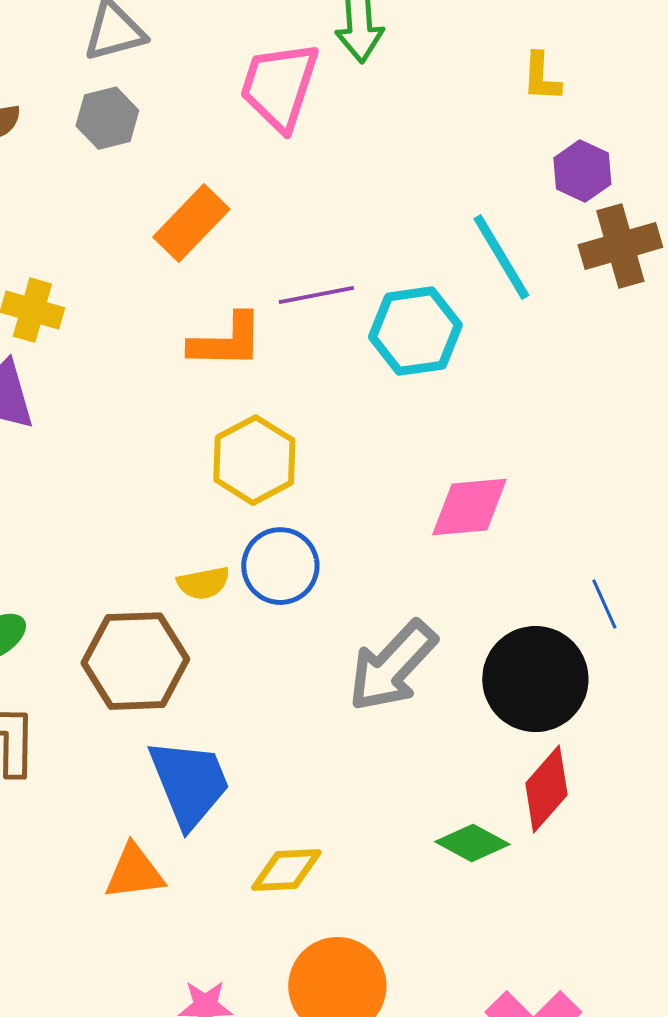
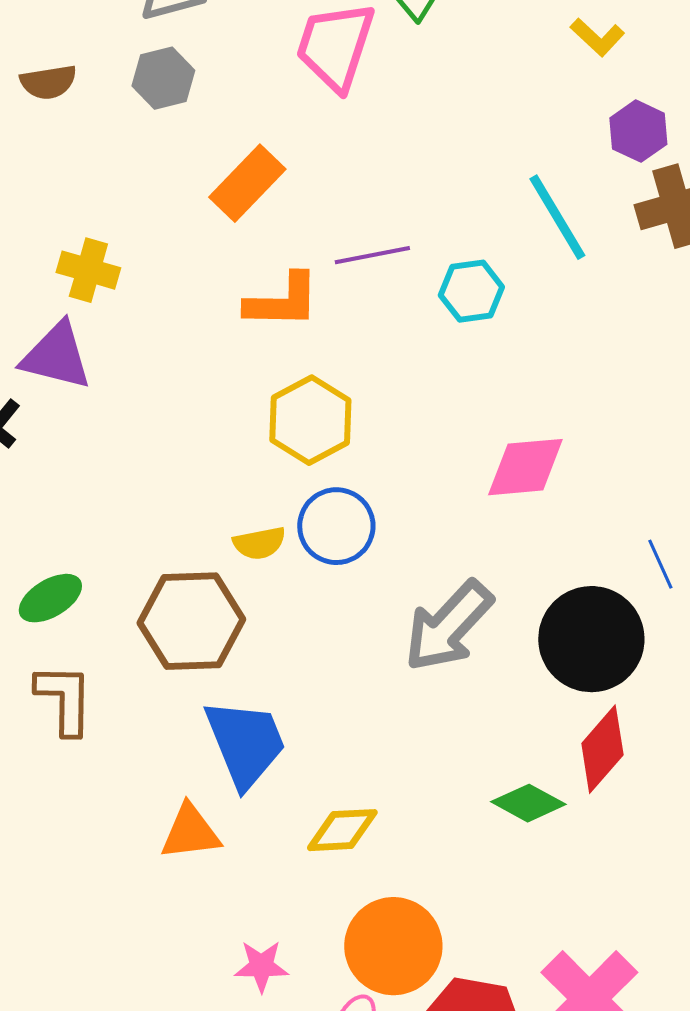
yellow L-shape: (541, 77) -> (597, 37), turned -50
cyan hexagon: (415, 331) -> (471, 291), size x0.7

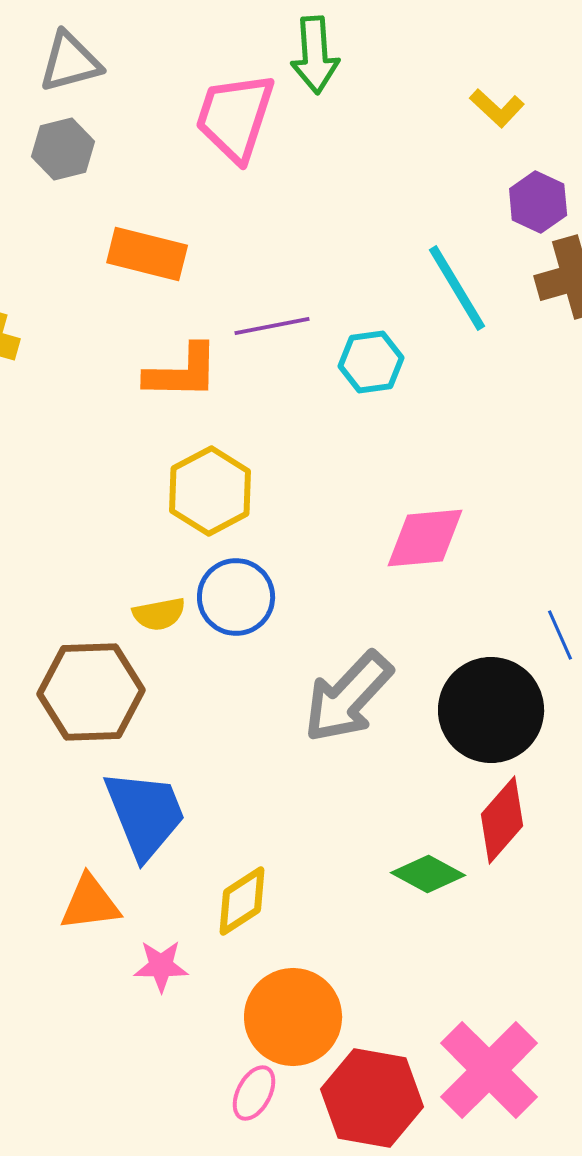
orange rectangle: (247, 183) -> (147, 254), turned 60
yellow diamond: (342, 830) -> (242, 901), turned -30
pink star: (261, 966) -> (161, 966), moved

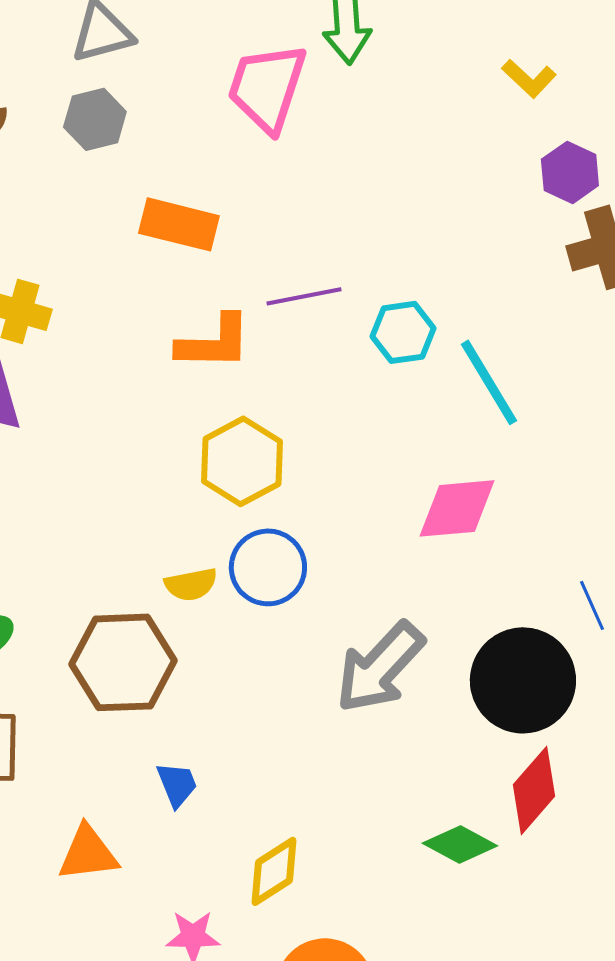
cyan line: (457, 288) -> (489, 382), moved
blue trapezoid: (145, 814) -> (177, 784), size x0.5
orange triangle: (90, 903) -> (88, 853), moved

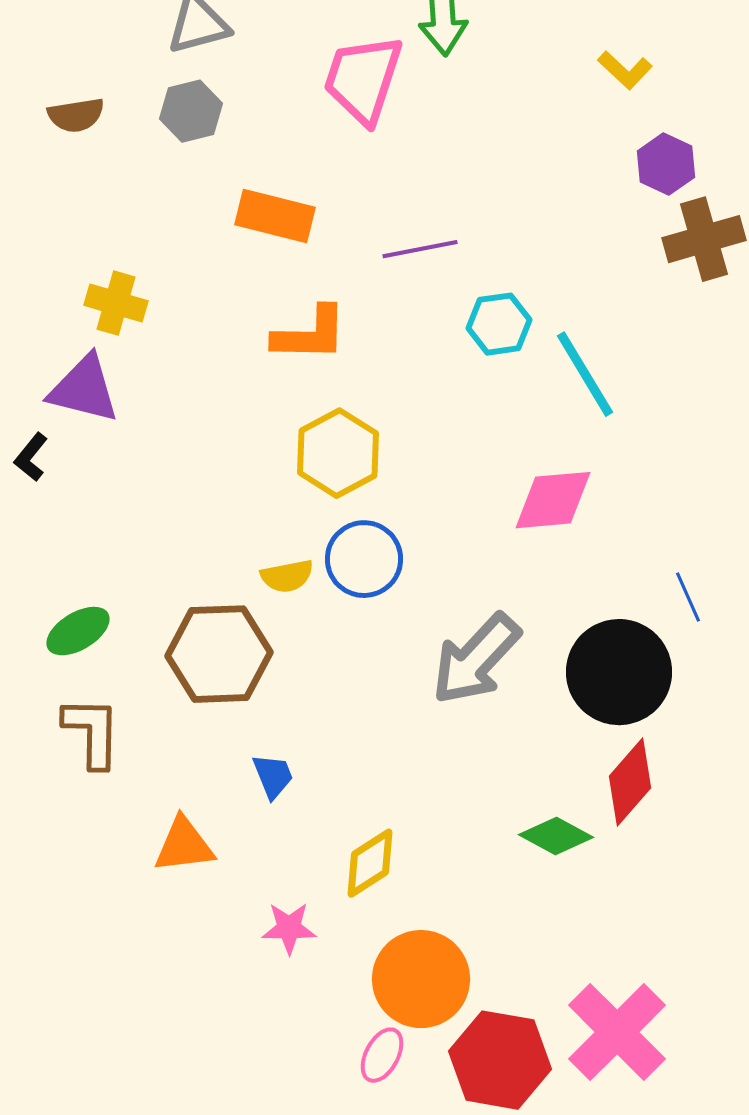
purple line: (304, 296) -> (420, 249), moved

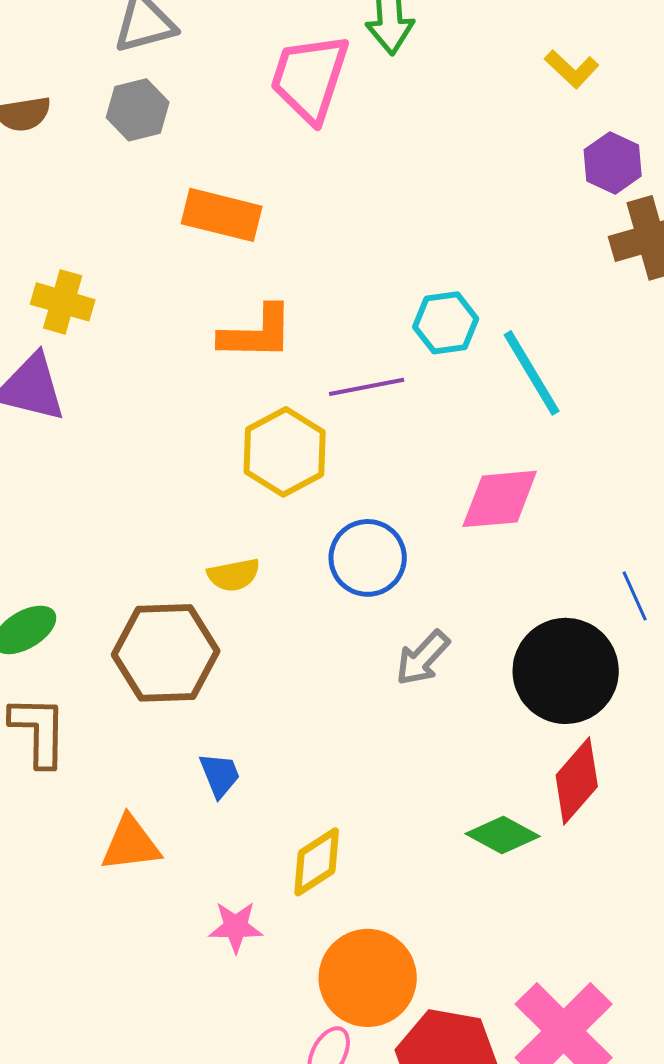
purple line: (420, 249) -> (367, 387), moved
blue circle: (364, 559) -> (368, 558), moved
gray arrow: (476, 659) -> (423, 658), size x0.6

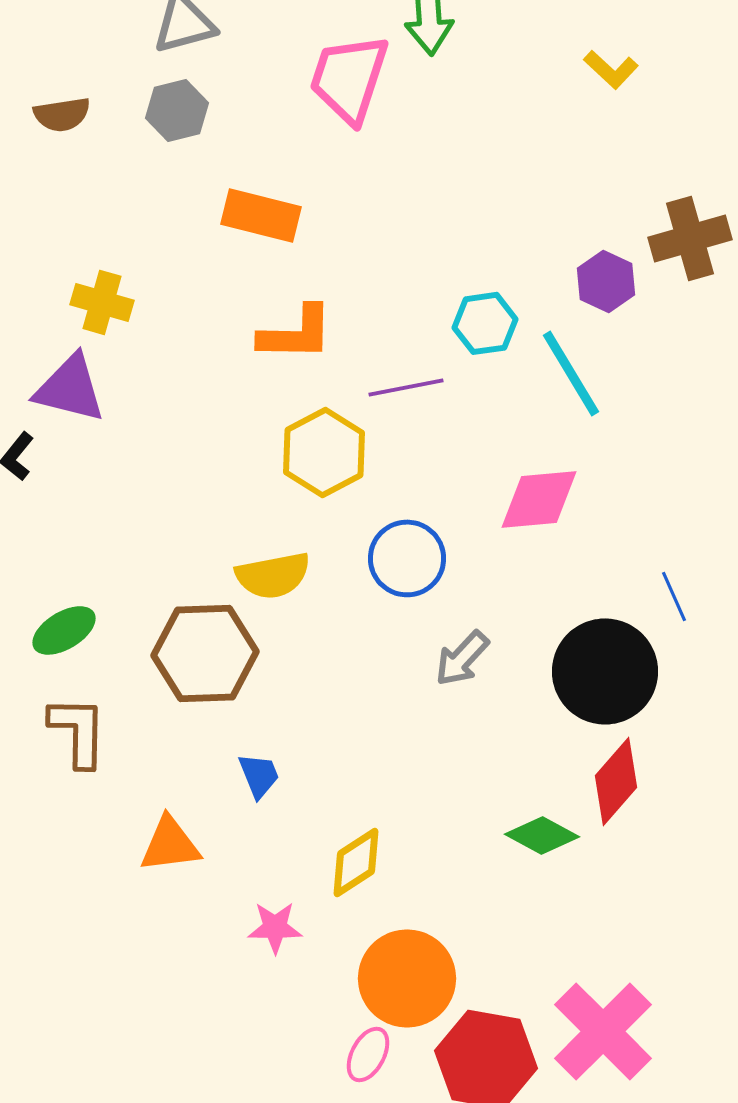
purple hexagon: (613, 163) -> (606, 281), moved
yellow semicircle: (234, 575) -> (273, 575), size x1.4

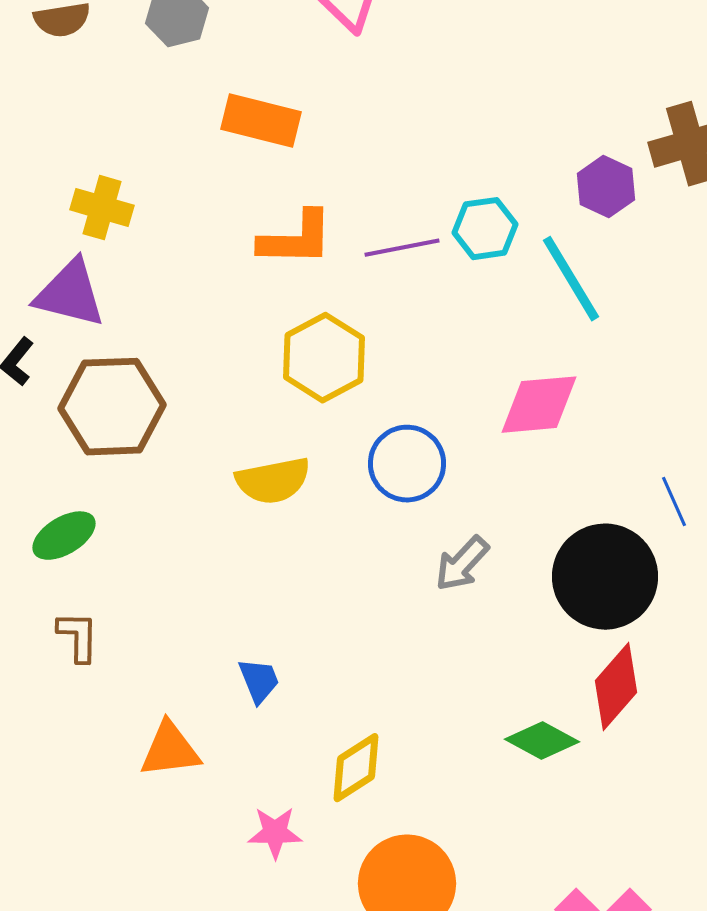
purple line: (406, 387) -> (402, 248), moved
brown hexagon: (205, 653) -> (112, 407), moved
brown L-shape: (78, 731) -> (78, 637), size x0.7

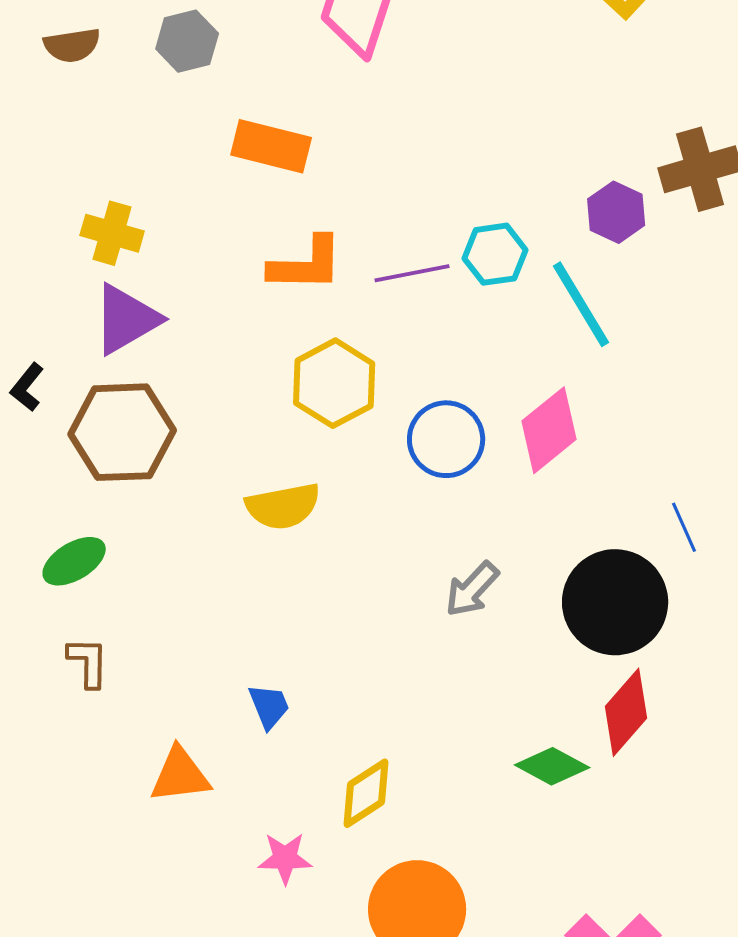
purple triangle: (70, 294) -> (126, 319), moved, turned -44
pink diamond: (539, 405) -> (549, 430), turned -34
blue circle: (407, 464) -> (446, 439), moved

